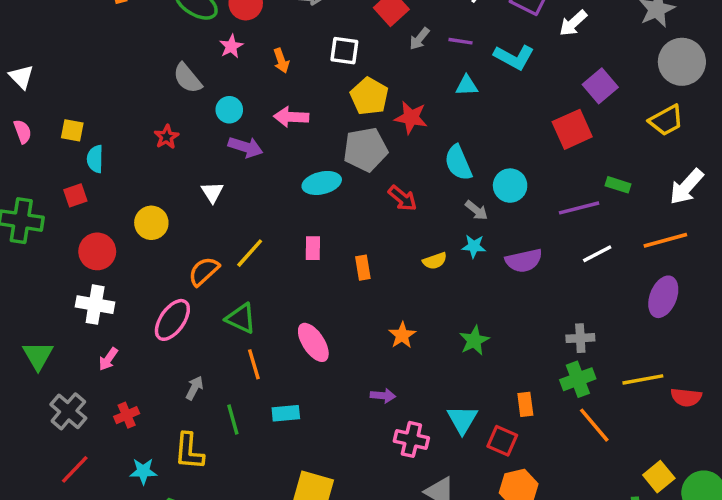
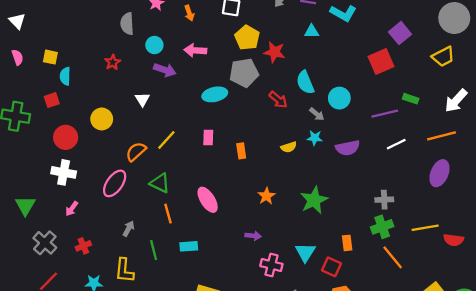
gray semicircle: (187, 78) -> (127, 24), turned 35
red arrow: (402, 198) -> (278, 100), moved
green star: (474, 340) -> (314, 200), size x1.4

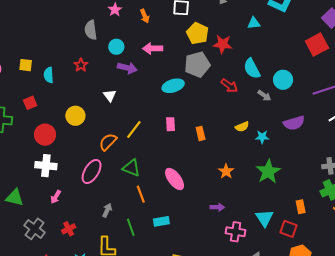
cyan semicircle: (65, 76) -> (49, 75), moved
cyan star: (315, 138) -> (262, 137), moved
green triangle: (25, 206) -> (15, 198), turned -42

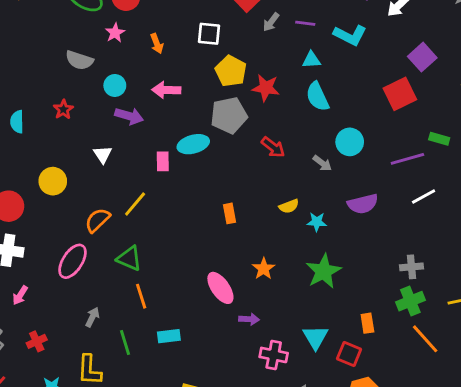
gray semicircle: (91, 30) -> (79, 60), turned -66
cyan semicircle: (252, 69) -> (317, 97), moved
pink rectangle: (171, 124) -> (163, 161), moved
pink ellipse: (175, 179) -> (220, 288), moved

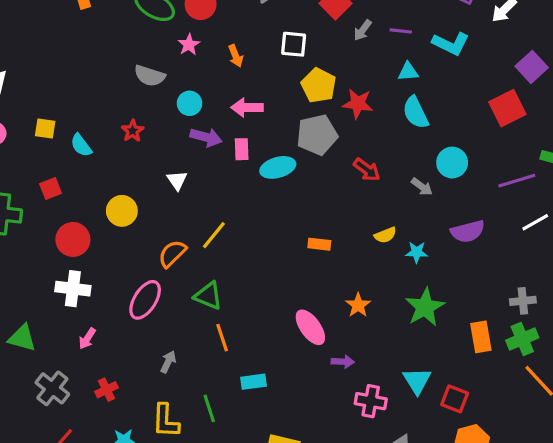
cyan semicircle: (17, 122) -> (81, 145), turned -35
pink rectangle: (163, 161) -> (242, 149), moved
orange rectangle: (229, 213) -> (319, 244), turned -72
orange rectangle: (367, 323) -> (481, 337), moved, size x1.4
green line: (125, 343) -> (209, 408), moved

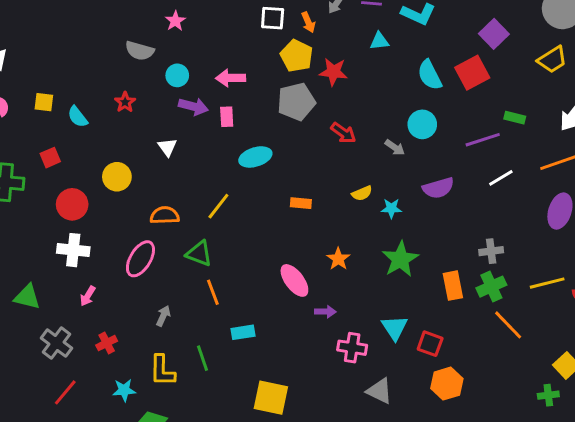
orange arrow: (236, 56) -> (308, 22), moved
cyan semicircle: (416, 113) -> (430, 75), moved
cyan ellipse: (278, 167) -> (255, 157), moved
yellow line: (214, 235) -> (218, 206), moved
orange semicircle: (172, 254) -> (165, 215), turned 44

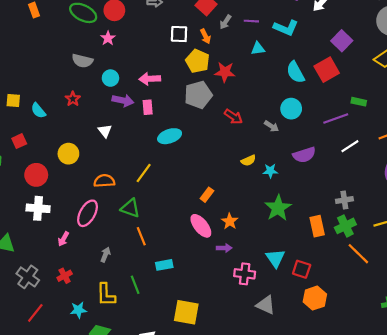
orange rectangle: (301, 203) -> (207, 195), moved, turned -56
orange star: (338, 259) -> (230, 221), moved
pink arrow: (88, 296) -> (63, 239), moved

